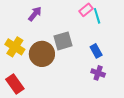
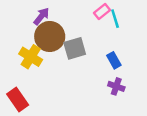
yellow cross: (15, 47) -> (31, 57), moved
brown circle: (42, 54) -> (50, 36), moved

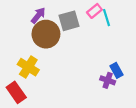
gray square: (75, 48) -> (69, 21), moved
yellow cross: (31, 57) -> (28, 67), moved
blue rectangle: (114, 60) -> (116, 70), moved

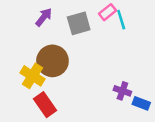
brown circle: (46, 34) -> (52, 61), moved
blue rectangle: (116, 70) -> (141, 103), moved, turned -40
red rectangle: (16, 92) -> (45, 105), moved

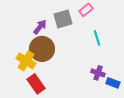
purple arrow: (44, 17) -> (40, 27), moved
cyan line: (121, 20) -> (97, 38), moved

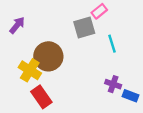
gray square: (63, 19) -> (84, 27), moved
purple arrow: (40, 27) -> (17, 25), moved

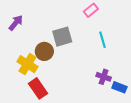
gray square: (84, 27) -> (62, 37), moved
brown circle: (48, 56) -> (44, 51), size x0.7

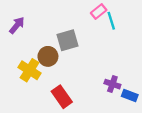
cyan line: (102, 40) -> (111, 21), moved
red rectangle: (38, 88) -> (62, 97), moved

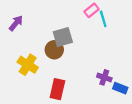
brown circle: (48, 56) -> (54, 50), moved
red rectangle: (62, 97) -> (57, 89), turned 48

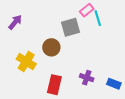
gray square: (63, 37) -> (71, 27), moved
purple cross: (104, 77) -> (87, 78), moved

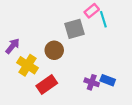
purple arrow: (15, 22) -> (12, 46), moved
blue rectangle: (114, 84) -> (108, 80), moved
red rectangle: (54, 85) -> (47, 84), moved, turned 42

